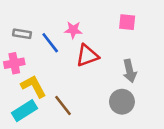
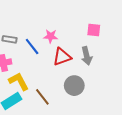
gray arrow: (130, 71) -> (87, 56), moved
gray circle: (122, 102) -> (74, 86), moved

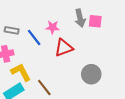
gray arrow: (87, 56) -> (80, 18), moved
gray circle: (74, 86) -> (91, 74), moved

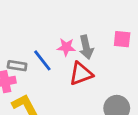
gray arrow: (80, 18) -> (86, 47), moved
gray rectangle: (12, 30) -> (17, 66), moved

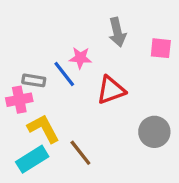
pink star: (66, 47) -> (80, 58), moved
gray arrow: (86, 47) -> (117, 32), moved

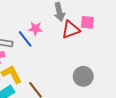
red triangle: (111, 90) -> (71, 30), moved

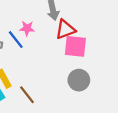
pink square: (87, 22) -> (75, 46), moved, size x1.5

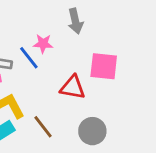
red triangle: (65, 29) -> (73, 87), moved, turned 30
gray circle: (79, 80) -> (92, 131), moved

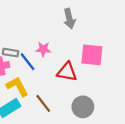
pink star: (43, 44) -> (43, 49), moved
blue line: (29, 58) -> (27, 62), moved

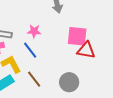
blue line: (27, 62) -> (30, 50), moved
red triangle: (67, 72) -> (86, 50), moved

